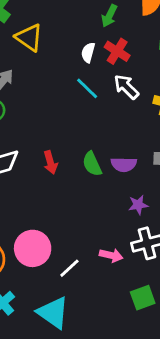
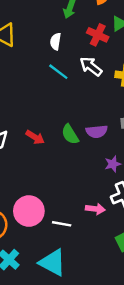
red cross: (117, 51) -> (98, 35), moved
red arrow: (50, 162) -> (35, 137), turned -36
white line: (69, 268) -> (62, 224), turned 60

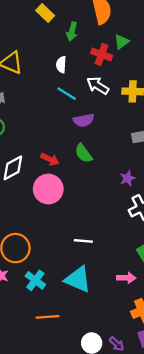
purple semicircle: (97, 132) -> (84, 120), moved
pink arrow: (95, 209) -> (126, 278), moved
pink circle: (29, 211) -> (48, 189), moved

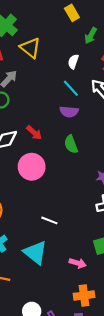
purple semicircle: (84, 120) -> (69, 112), moved
red arrow: (50, 159) -> (34, 133), moved

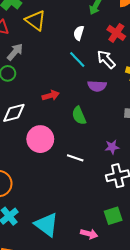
purple semicircle: (69, 112) -> (97, 86), moved
red arrow: (34, 133) -> (51, 95), moved, turned -56
white line: (49, 220) -> (75, 158), moved

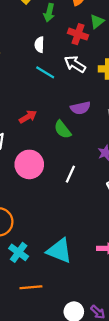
purple semicircle: (97, 86) -> (80, 108), moved
white line: (75, 158) -> (70, 174), turned -70

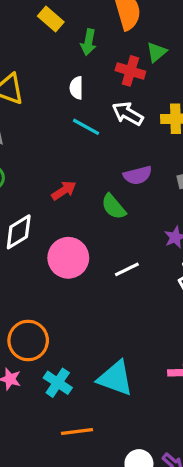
white line: (70, 174) -> (127, 269), turned 42

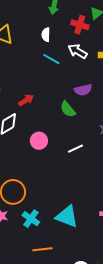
red arrow: (64, 190) -> (26, 100), moved
pink circle: (68, 258) -> (39, 141), size x0.7

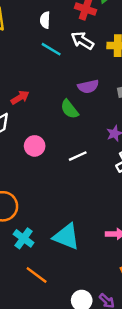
orange line: (42, 249) -> (37, 275), turned 42

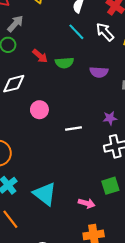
red arrow: (20, 97) -> (40, 56), moved, turned 56
green semicircle: (69, 109) -> (64, 63), moved, turned -72

